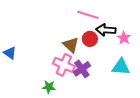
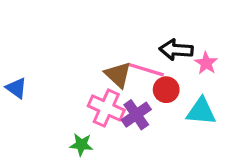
pink line: (88, 15) -> (146, 70), moved
red circle: (90, 39) -> (166, 90), moved

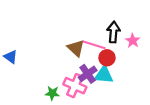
black arrow: (176, 50) -> (113, 32), turned 90
pink cross: (106, 108) -> (75, 86), moved
cyan triangle: (201, 111) -> (104, 75), moved

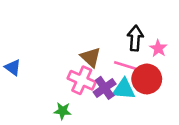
pink line: (94, 45) -> (128, 66), moved
red circle: (107, 58) -> (147, 79), moved, size x1.5
pink cross: (75, 86) -> (82, 80), moved

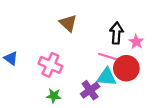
brown triangle: (91, 57) -> (68, 23), moved
pink cross: (82, 80) -> (50, 65), moved
purple cross: (105, 88) -> (90, 90), moved

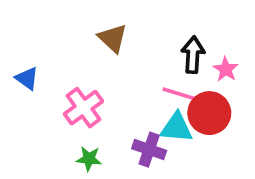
blue triangle: (11, 58) -> (27, 78), moved
pink cross: (50, 65) -> (83, 108), turned 30
purple cross: (90, 90) -> (149, 150), turned -36

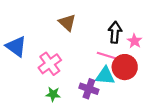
blue triangle: (27, 78) -> (16, 46), size x1.5

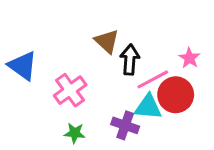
brown triangle: (67, 23) -> (107, 41), moved
black arrow: (115, 32) -> (130, 60), moved
pink line: (108, 56) -> (153, 79), turned -45

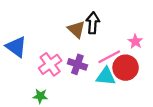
black arrow: (130, 60) -> (93, 23), moved
purple cross: (125, 125) -> (77, 64), moved
green star: (75, 133) -> (40, 96), moved

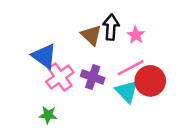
pink star: (135, 41) -> (136, 35), moved
blue triangle: (16, 47) -> (44, 56), moved
cyan triangle: (106, 76) -> (127, 91), turned 40

